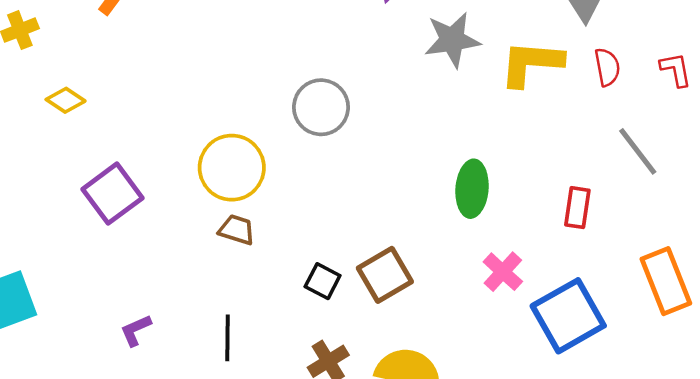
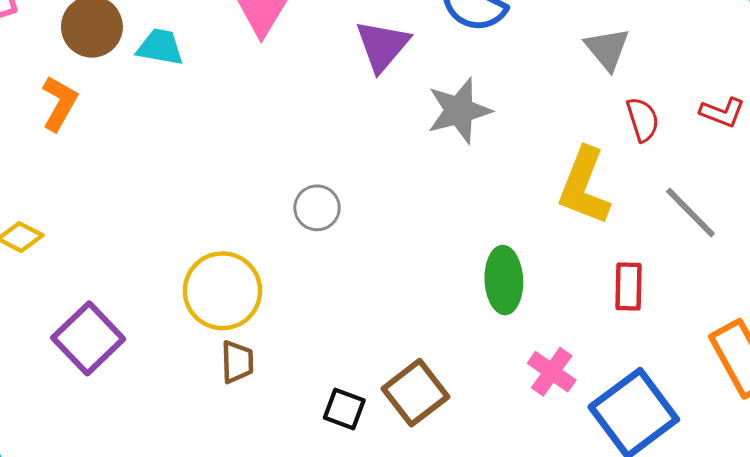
yellow L-shape: (531, 63) -> (584, 186), moved, turned -66
red L-shape: (676, 70) -> (722, 112), turned 129
gray circle: (321, 107) -> (317, 208), size x0.7
brown trapezoid: (237, 230) -> (237, 362), turned 78

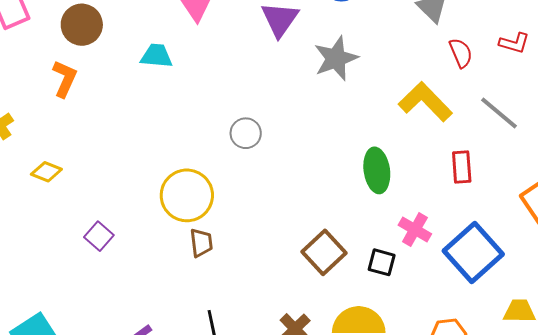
cyan trapezoid: (160, 47) -> (156, 56), moved
yellow L-shape: (584, 186) -> (425, 102), turned 120
purple square: (88, 338) -> (99, 236), size x0.6
black square: (344, 409) -> (382, 262), moved

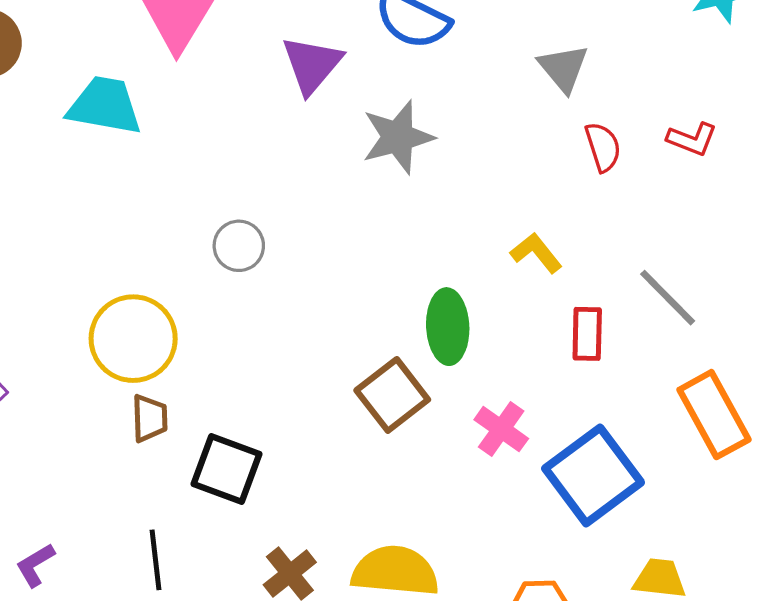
cyan trapezoid: (156, 56) -> (105, 106), size x1.4
yellow L-shape: (425, 102) -> (536, 253), moved, size x0.6
gray line: (499, 113) -> (668, 298), moved
brown square: (324, 252) -> (392, 395), moved
black square: (382, 262) -> (227, 469), moved, size x1.5

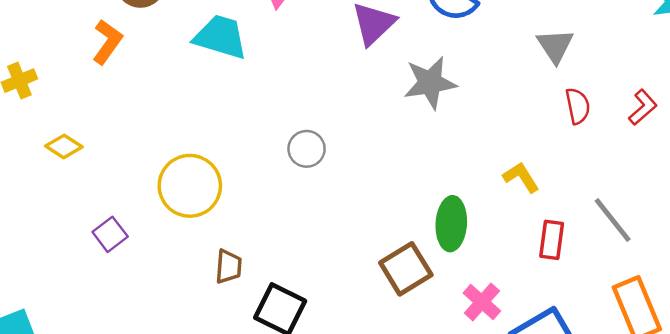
red L-shape: (692, 139) -> (643, 107), turned -69
yellow circle: (133, 339) -> (190, 186), moved

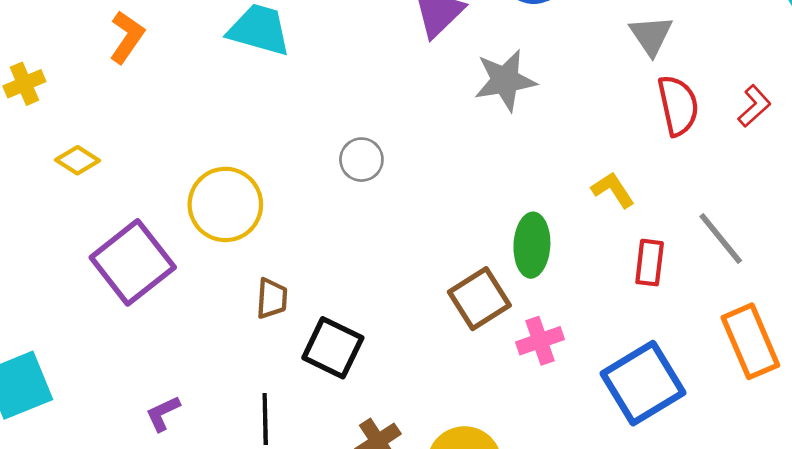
red semicircle: (578, 106) -> (678, 105), size x1.4
purple square: (110, 234) -> (133, 262), size x2.0
pink cross: (482, 302) -> (540, 341), moved, turned 30

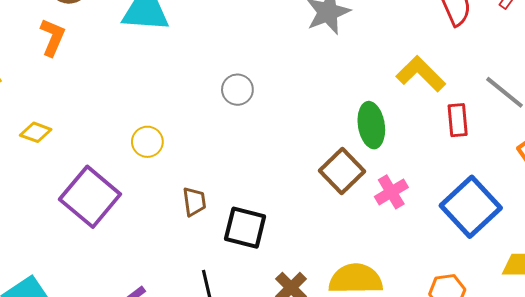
yellow L-shape: (613, 190) -> (421, 74), size x1.5
yellow circle: (225, 204) -> (147, 142), size x0.6

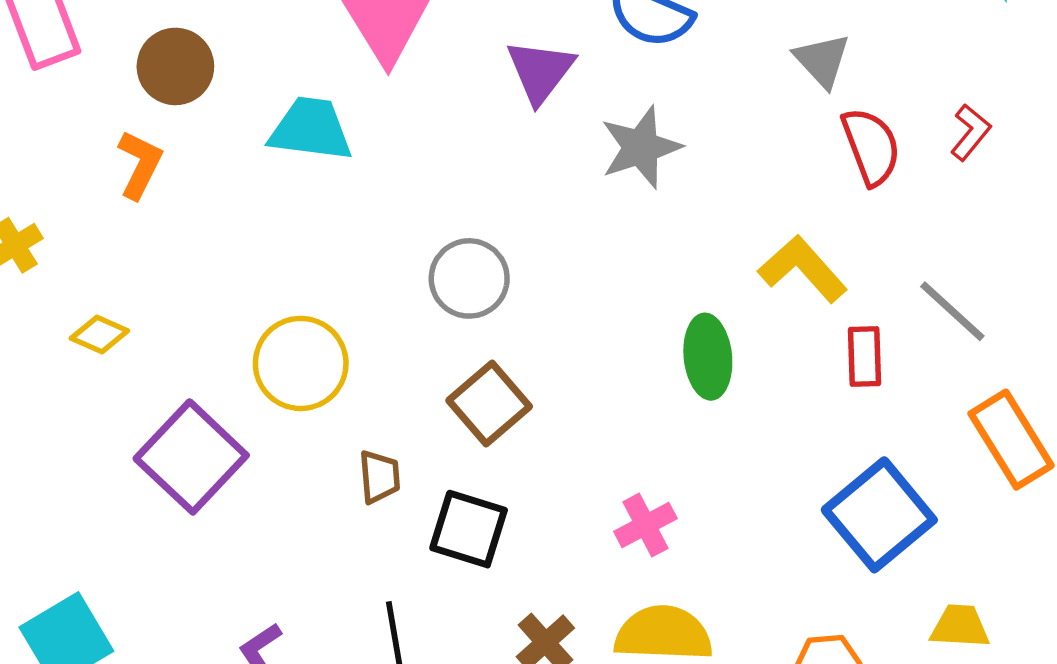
gray circle: (237, 90) -> (469, 278), size x1.4
yellow circle: (147, 142) -> (301, 363), size x1.6
brown square: (342, 171) -> (489, 404), moved
pink cross: (391, 192) -> (645, 525), moved

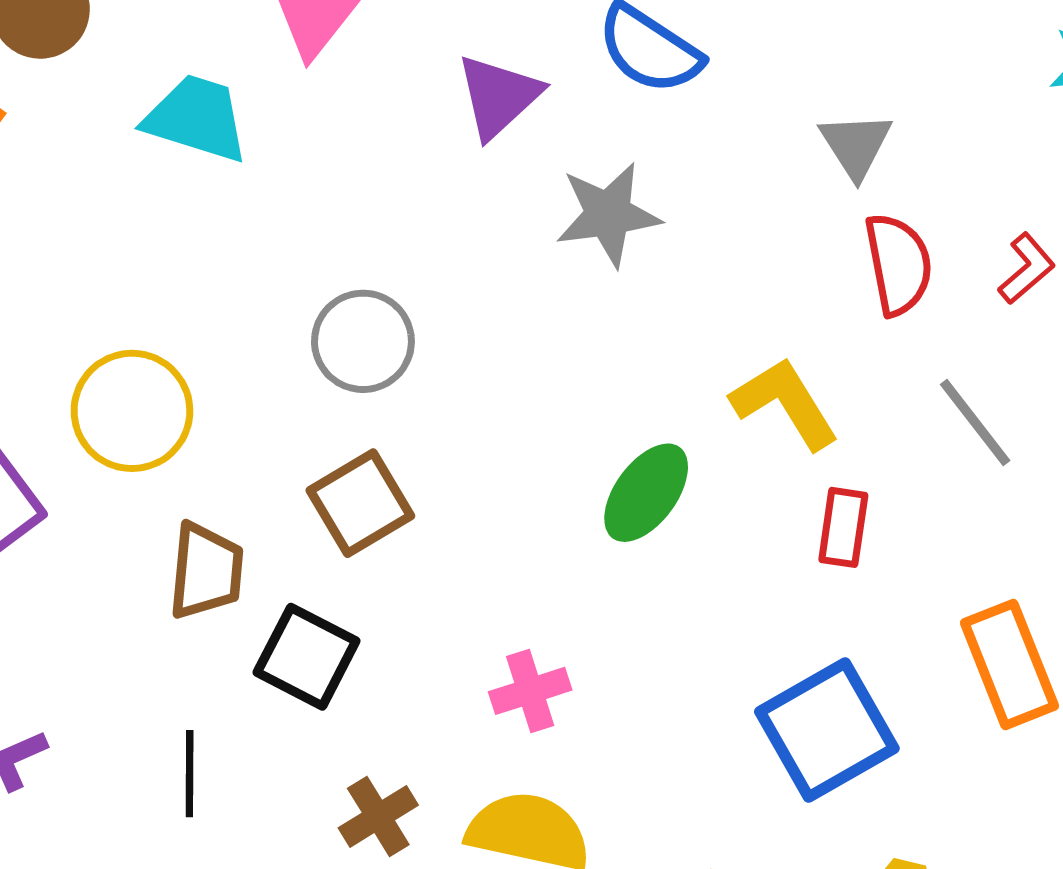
gray line: (952, 311) -> (975, 422), moved
green ellipse: (708, 357) -> (646, 493), turned 32
brown trapezoid: (379, 477) -> (206, 571), size x1.4

